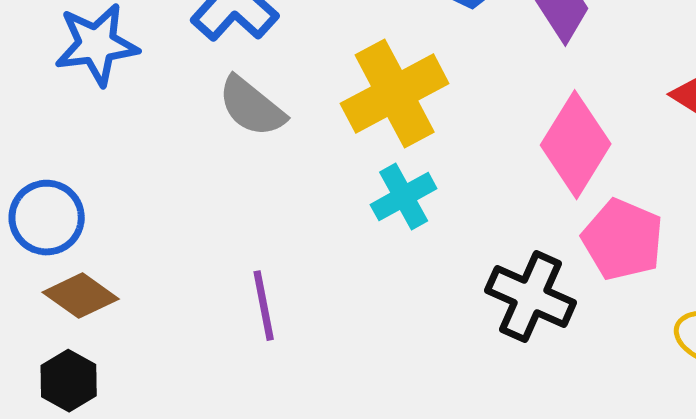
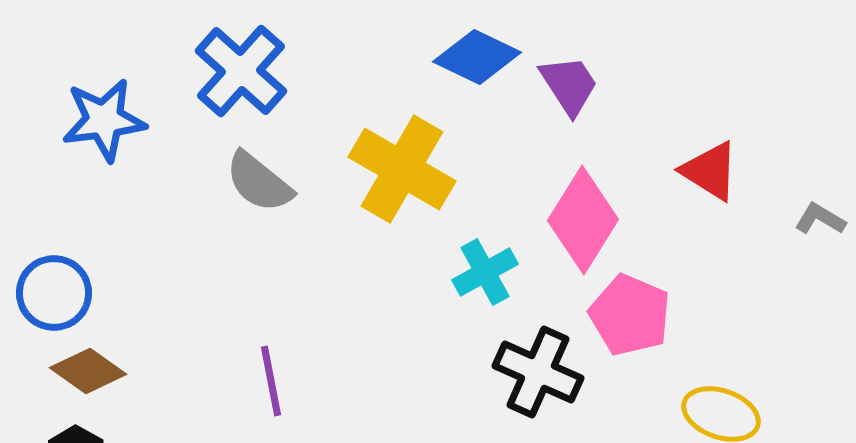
yellow cross: (395, 94) -> (402, 169), turned -32
cyan cross: (404, 197) -> (485, 272), moved

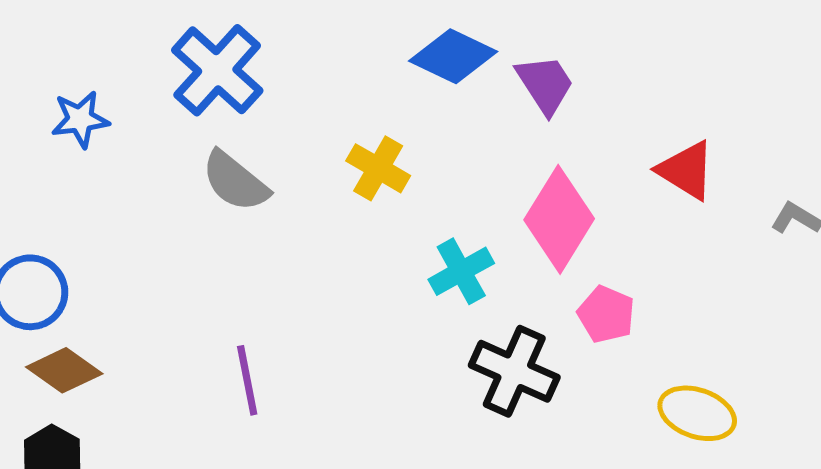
blue star: (104, 120) -> (80, 119), size x0.7
yellow cross: (402, 169) -> (378, 168), size x0.6
pink pentagon: (630, 315) -> (606, 314), size x0.7

